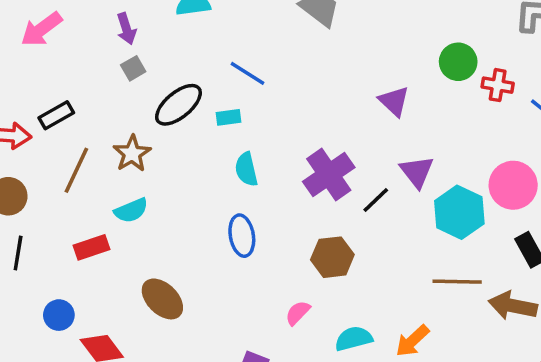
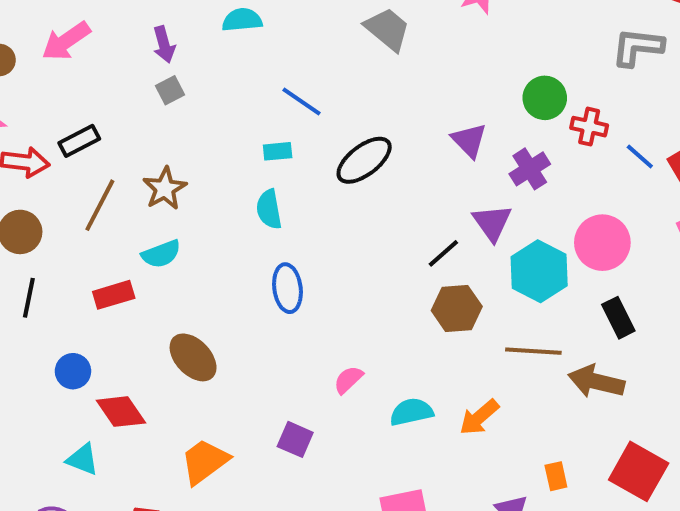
black ellipse: (178, 105) -> (364, 160), moved
cyan semicircle: (246, 169) -> (269, 209), moved
purple cross: (329, 175) -> (530, 169), moved, size x0.7
brown hexagon: (332, 257) -> (457, 308), moved

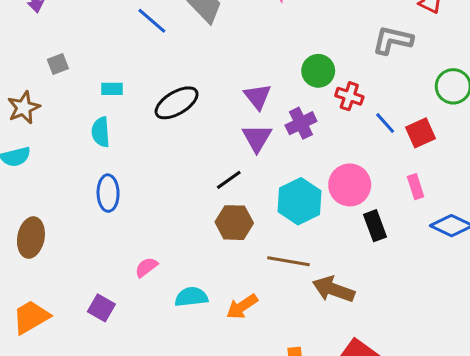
gray square: (170, 90) -> (58, 64), moved
blue line: (302, 101) -> (152, 21), moved
purple triangle: (492, 223) -> (257, 138), moved
black rectangle: (618, 318) -> (375, 226), moved
brown ellipse: (193, 357) -> (31, 238), turned 48

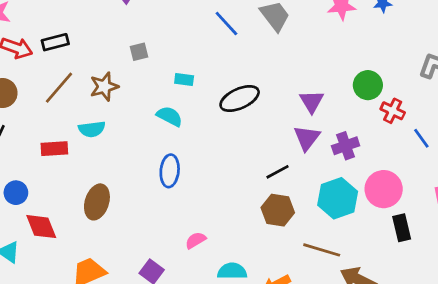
purple cross: (301, 123) -> (346, 146), moved
cyan semicircle: (101, 132) -> (170, 116), turned 115

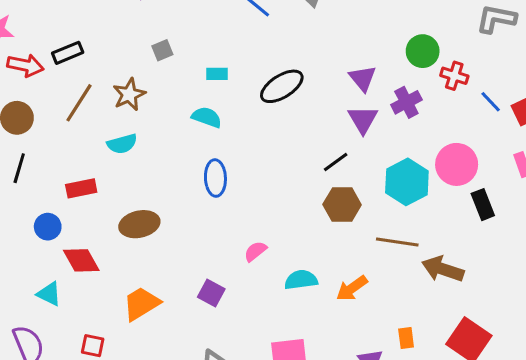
purple cross: (346, 146) -> (406, 102), moved
red rectangle: (54, 149) -> (81, 188), moved
brown ellipse: (97, 202) -> (139, 224), turned 68

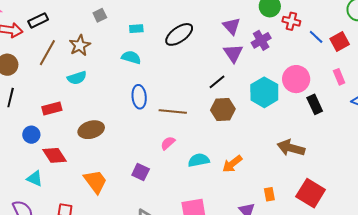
brown line: (397, 242) -> (173, 111), moved
orange trapezoid: (141, 304) -> (95, 182), turned 88

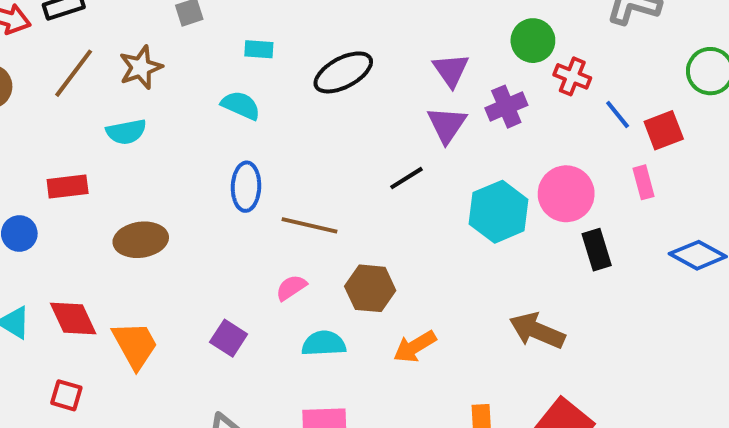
pink rectangle: (339, 77) -> (644, 182), moved
brown hexagon: (223, 109) -> (370, 288), moved
red diamond: (55, 155) -> (73, 319), moved
cyan semicircle: (199, 160) -> (324, 343), moved

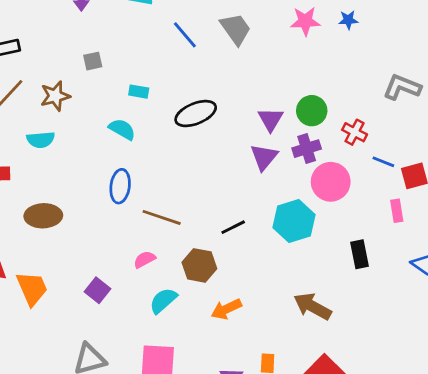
green circle: (533, 41) -> (312, 111), moved
blue line: (618, 114) -> (383, 162), turned -35
black line: (406, 178) -> (233, 227), moved
pink circle: (566, 194) -> (331, 182), moved
cyan semicircle: (324, 343) -> (163, 301), turned -44

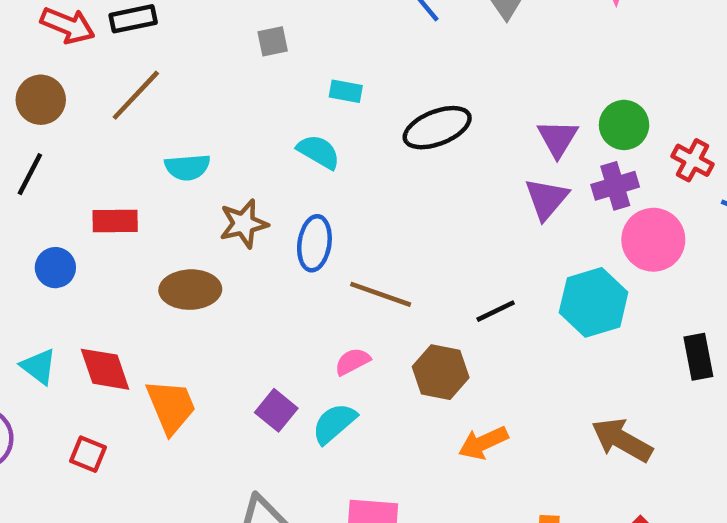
brown star: (55, 96) -> (244, 224), moved
cyan semicircle: (163, 301) -> (334, 423), moved

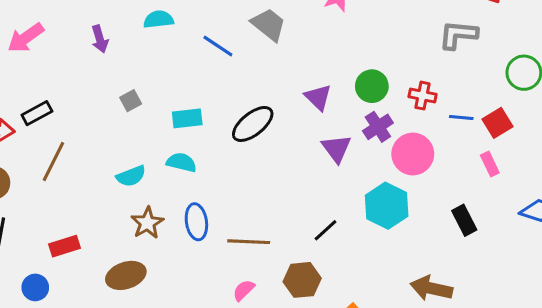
cyan rectangle: (346, 91) -> (187, 118), size x1.4
purple triangle: (558, 138) -> (318, 97), moved
cyan semicircle: (187, 167) -> (131, 176), moved

